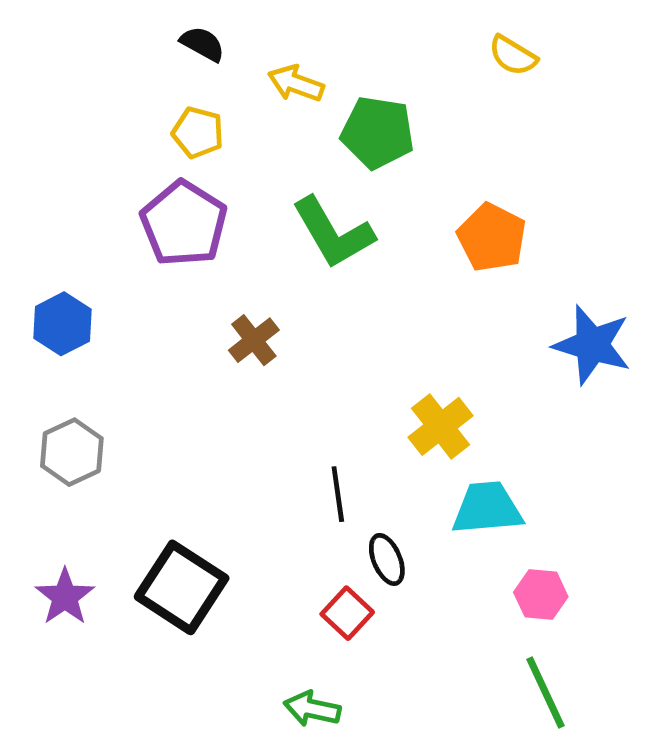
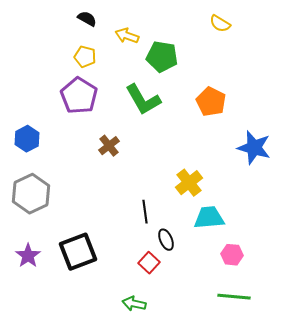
gray hexagon: (72, 452) -> (31, 194), size x1.4
black square: (182, 587) -> (78, 252), turned 36
green line: (545, 692) -> (234, 297), turned -60

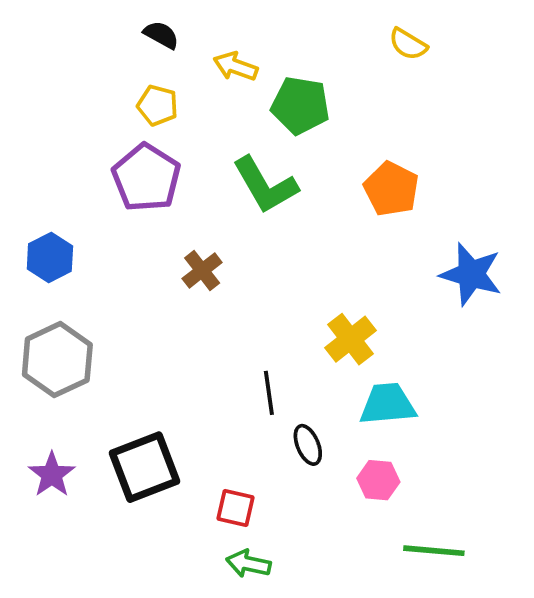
pink hexagon: (232, 255) -> (378, 480), moved
red square: (149, 263) -> (235, 508), moved, turned -30

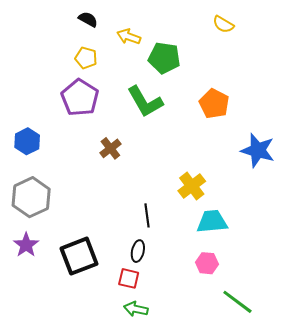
black ellipse: (308, 445) -> (138, 251), moved, turned 35
purple star: (52, 475) -> (26, 245), moved
green line: (434, 551) -> (237, 302), turned 32

